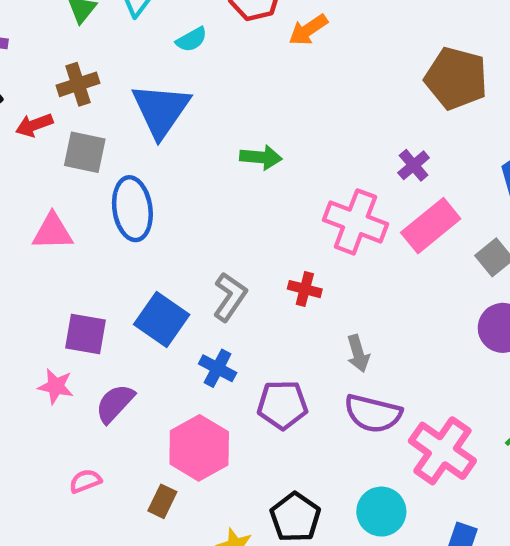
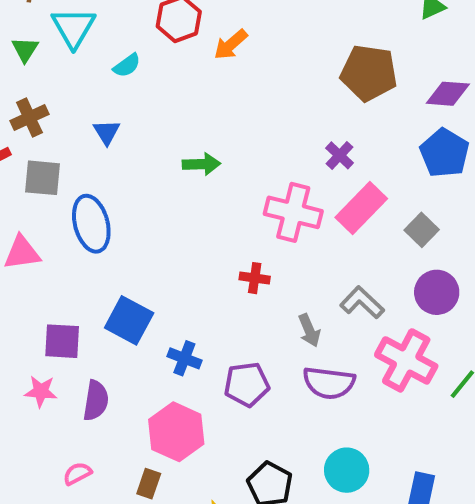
blue triangle: (161, 110) -> (107, 132), size x0.5
gray L-shape: (230, 297) -> (362, 303), moved, turned -75
purple semicircle: (115, 403) -> (96, 401), turned 153
pink cross: (442, 451) -> (406, 360), moved

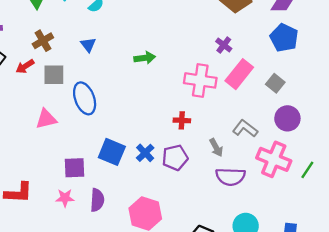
blue cross: (184, 358) -> (145, 153), moved, turned 30
purple pentagon: (247, 384) -> (175, 158), moved

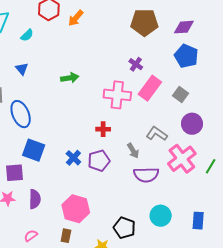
blue square: (112, 152) -> (34, 150), moved
pink cross: (274, 159) -> (182, 159), turned 32

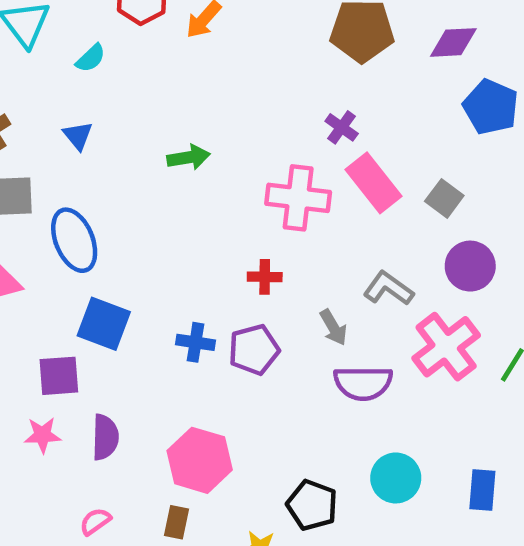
blue pentagon: (186, 56) -> (491, 107), moved
pink rectangle: (150, 88) -> (374, 183), turned -75
blue cross: (73, 158) -> (195, 342), turned -35

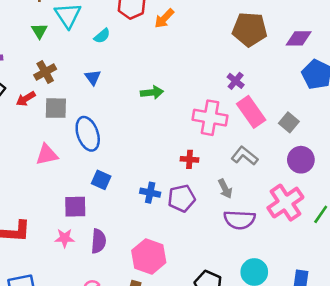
gray L-shape: (388, 288) -> (245, 156), moved
blue square: (104, 324) -> (101, 180), size x0.7

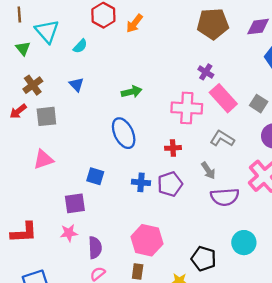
blue ellipse: (88, 134) -> (124, 133), moved
purple semicircle: (98, 241) -> (95, 248), moved

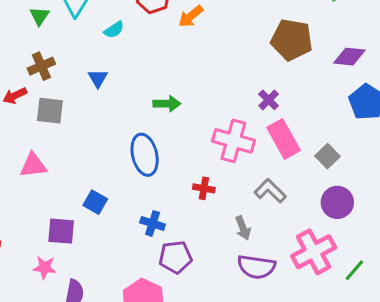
purple pentagon: (170, 184) -> (175, 257), moved

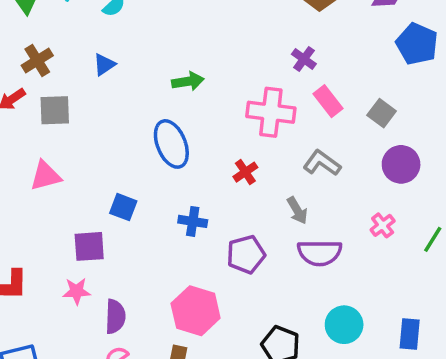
blue triangle: (98, 78) -> (104, 65), turned 35
pink rectangle: (284, 139) -> (328, 101), size x0.7
red cross: (204, 188) -> (245, 172), turned -35
pink cross: (314, 252) -> (383, 225), size x0.5
purple pentagon: (175, 257) -> (246, 254), moved

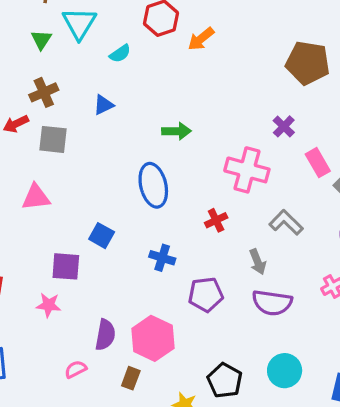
pink rectangle: (328, 101) -> (318, 163), moved
purple semicircle: (115, 317) -> (105, 335), moved

